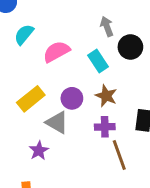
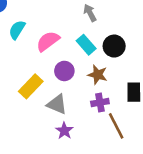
black circle: (130, 47) -> (114, 46), moved
purple circle: (72, 98) -> (64, 71), moved
purple star: (39, 151) -> (64, 131), moved

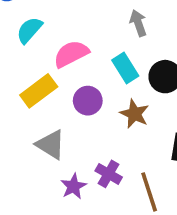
yellow rectangle: (31, 86) -> (39, 91), moved
purple cross: (100, 102) -> (109, 174), moved, turned 30
gray triangle: (57, 104) -> (51, 144), moved

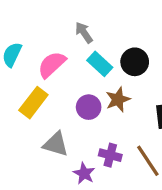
gray arrow: (138, 23) -> (84, 33), moved
purple circle: (88, 101) -> (89, 107), moved
brown star: (135, 114) -> (118, 100), turned -30

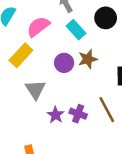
black circle: (135, 62) -> (106, 18), moved
gray triangle: (56, 144) -> (35, 90), turned 35
purple cross: (110, 155) -> (78, 114), moved

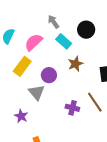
purple circle: (64, 63) -> (49, 75), moved
purple star: (56, 115) -> (21, 116), moved

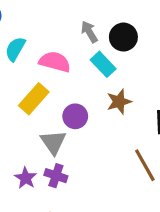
black circle: (86, 30) -> (123, 37), moved
pink semicircle: (33, 42) -> (55, 62), turned 54
purple cross: (72, 108) -> (56, 176), moved

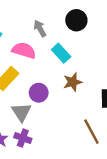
gray arrow: (89, 32) -> (40, 29), moved
black circle: (123, 37) -> (76, 20), moved

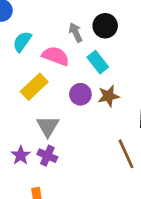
black circle: (76, 20) -> (105, 26), moved
purple circle: (39, 93) -> (80, 94), moved

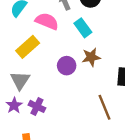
purple circle: (80, 94) -> (67, 66), moved
gray triangle: (48, 126) -> (20, 80), moved

